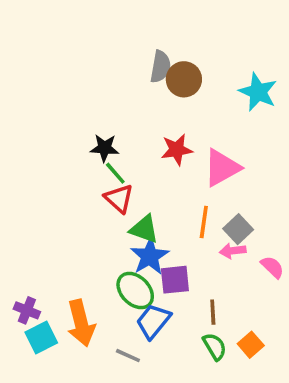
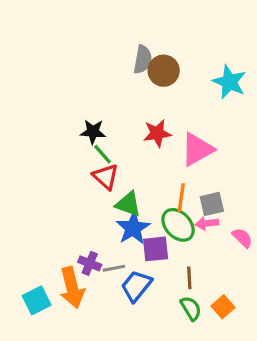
gray square: (238, 229) -> (212, 204), turned 30
green ellipse: (135, 291) -> (178, 225), moved
purple cross: (27, 310) -> (90, 263), moved
gray line: (128, 356) -> (114, 268), moved, turned -35

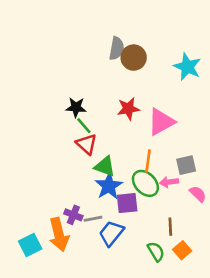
gray square: (212, 204) -> (186, 165), moved
brown line: (189, 278) -> (170, 227), moved

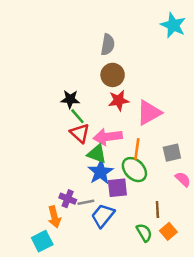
brown circle: (134, 58) -> (113, 75), moved
cyan star: (187, 67) -> (173, 25), moved
pink arrow: (169, 182) -> (108, 137), moved, size x1.6
orange arrow: (59, 234) -> (54, 217), size x0.7
cyan square: (30, 245) -> (42, 241), moved

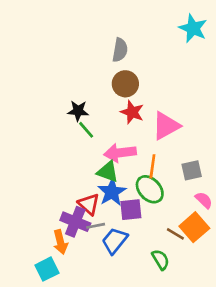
red star: (119, 100) -> (132, 112), turned 30
red triangle: (80, 133) -> (89, 204), moved
purple cross: (68, 199) -> (75, 222), size x1.5
brown line: (157, 210) -> (175, 234), turned -56
orange square: (168, 231) -> (194, 227), moved, size x1.5

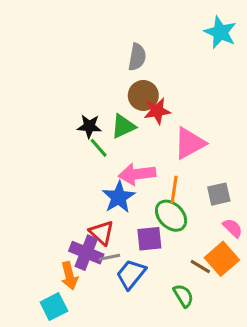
red star: (132, 112) -> (157, 111), moved, turned -30
green triangle: (108, 172) -> (123, 126), moved, turned -45
blue star: (112, 192) -> (119, 197), moved

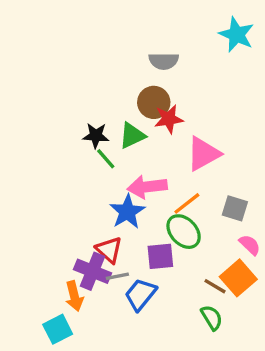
gray semicircle: (137, 57) -> (164, 61), moved, turned 80
orange line: (174, 189) -> (187, 203), turned 44
gray square: (219, 194) -> (235, 208), turned 30
green semicircle: (183, 296) -> (212, 318), moved

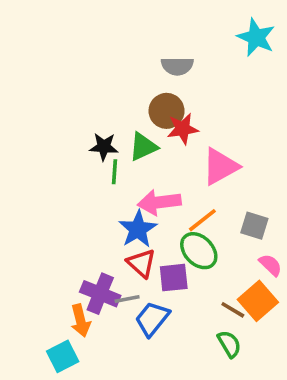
green line: (106, 159) -> (115, 172), turned 45
red triangle: (109, 250) -> (141, 263), moved

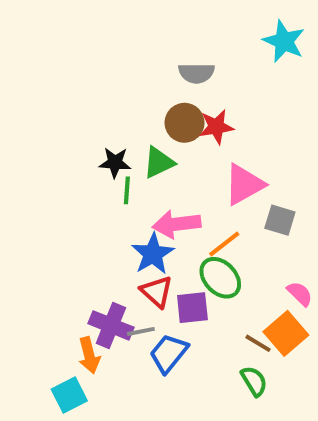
red star: (183, 129) -> (216, 127), moved
gray square: (254, 226) -> (280, 220), moved

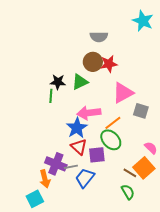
green line: (127, 190) -> (51, 96), moved

